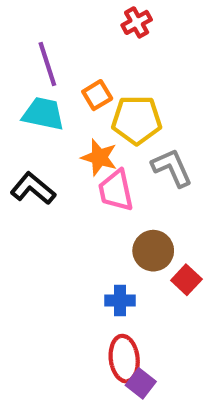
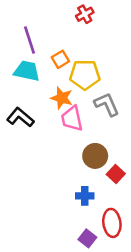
blue cross: (120, 300) -> (85, 196), moved
red ellipse: (124, 359) -> (112, 223), moved

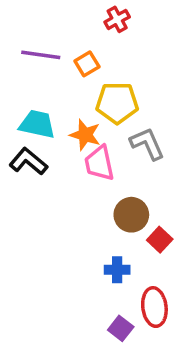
purple line: (29, 40) -> (41, 55), turned -64
orange square: (60, 59) -> (87, 64), moved
cyan trapezoid: (27, 71) -> (37, 124), moved

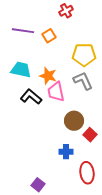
yellow pentagon: (117, 103) -> (84, 55), moved
black L-shape: (28, 161) -> (31, 97), moved
purple square: (121, 328) -> (38, 185), moved

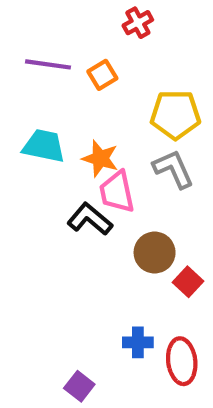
black L-shape: (31, 97) -> (90, 219), moved
blue cross: (66, 152) -> (138, 342), moved

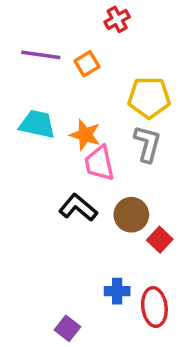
gray L-shape: (173, 169) -> (147, 144), turned 39
black L-shape: (90, 219) -> (78, 208), moved

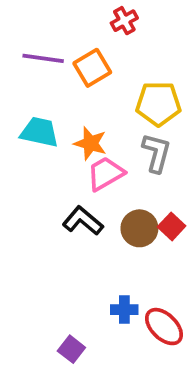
orange square: (87, 64) -> (92, 68), size x1.4
pink trapezoid: (99, 163) -> (105, 174), turned 72
red square: (160, 240) -> (172, 226), moved
red ellipse: (154, 307) -> (164, 327), turned -39

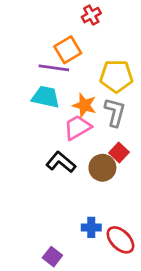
purple line: (43, 58) -> (54, 68), moved
cyan trapezoid: (39, 132) -> (46, 97), moved
orange star: (90, 143) -> (84, 105), moved
red square: (172, 226) -> (119, 152), moved

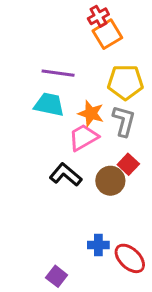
orange square: (68, 50) -> (107, 34), moved

